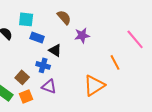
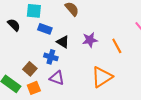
purple star: (82, 35) -> (90, 40), moved
orange line: (115, 62) -> (117, 46), moved

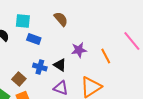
black triangle: (63, 42) -> (60, 65), moved
purple triangle: (57, 78) -> (61, 88), moved

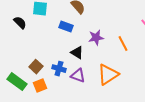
blue rectangle: (34, 39) -> (66, 27), moved
blue cross: (40, 67) -> (59, 69), moved

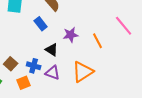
blue rectangle: (66, 27) -> (41, 24), turned 32
orange square: (40, 86) -> (24, 83), moved

